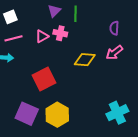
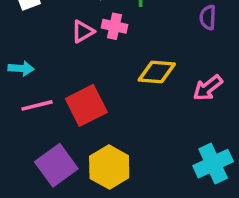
pink line: (13, 38) -> (37, 105), moved
pink arrow: (114, 53) -> (208, 88), moved
purple square: (27, 114) -> (56, 165), turned 30

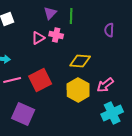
pink arrow: (208, 88) -> (105, 85), moved
purple square: (56, 165) -> (23, 114), turned -30
yellow hexagon: (109, 167) -> (78, 90), moved

